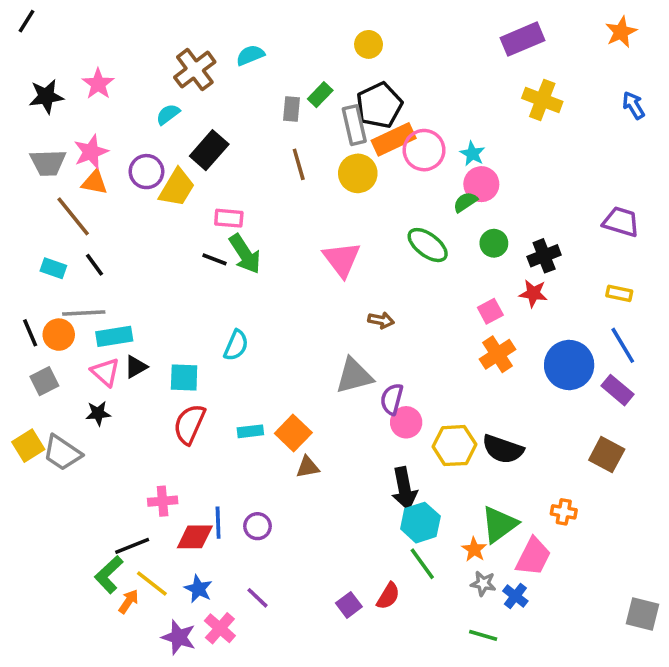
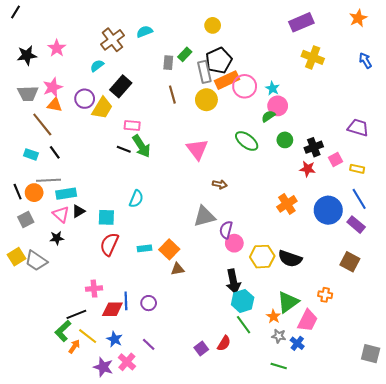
pink square: (490, 311) -> (335, 160), moved

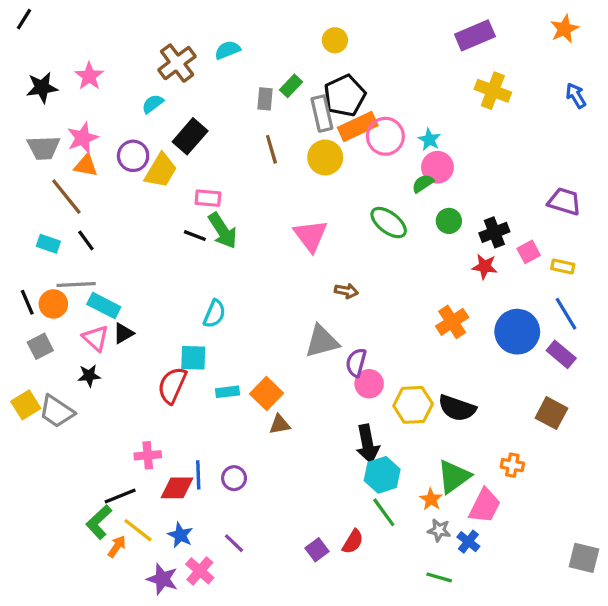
cyan rectangle: (66, 194) -> (104, 306), turned 36
cyan square: (106, 217) -> (193, 358), moved

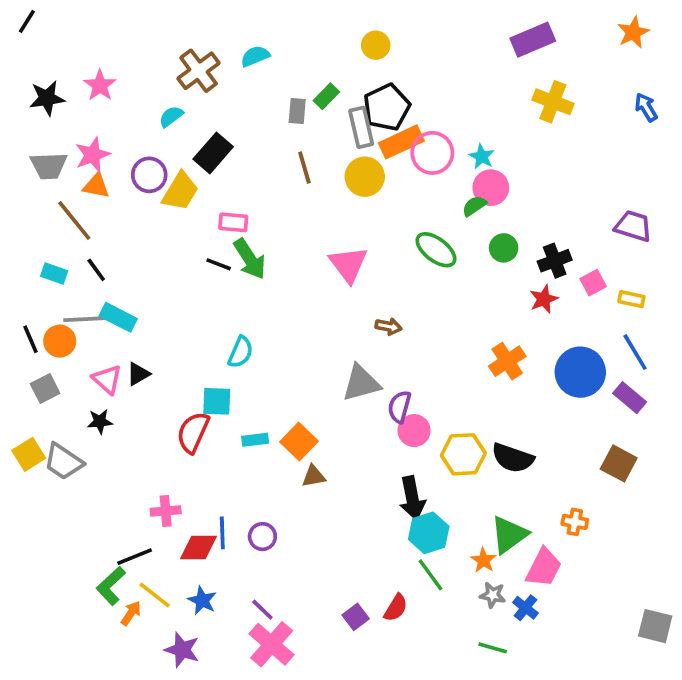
red star: (485, 267) -> (544, 299), turned -30
cyan rectangle: (104, 306) -> (118, 317), moved
pink cross: (200, 571) -> (272, 644), moved, size x1.4

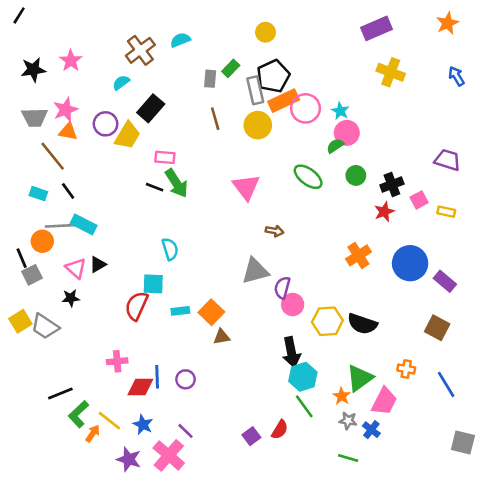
black line: (30, 339) -> (22, 258), moved
cyan semicircle: (241, 352) -> (170, 249), turned -40
blue line: (635, 352) -> (446, 384), moved
black line: (135, 557) -> (60, 394), moved
pink cross: (272, 644) -> (169, 455), moved

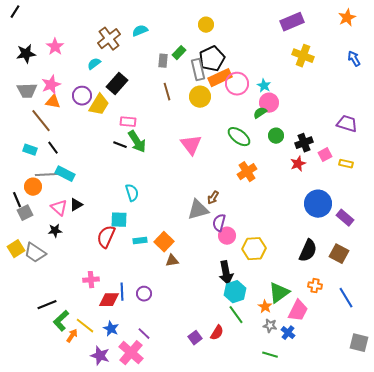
brown arrow: (275, 231) -> (213, 198), moved, turned 112
orange cross: (358, 255) -> (247, 172), moved
black semicircle: (362, 324) -> (308, 251), moved, turned -85

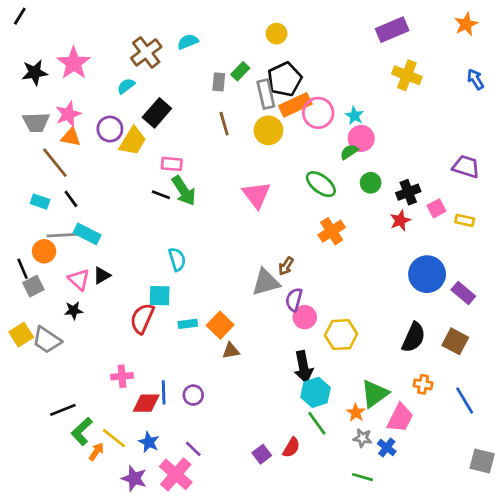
pink star: (55, 47) -> (74, 63), size x1.4

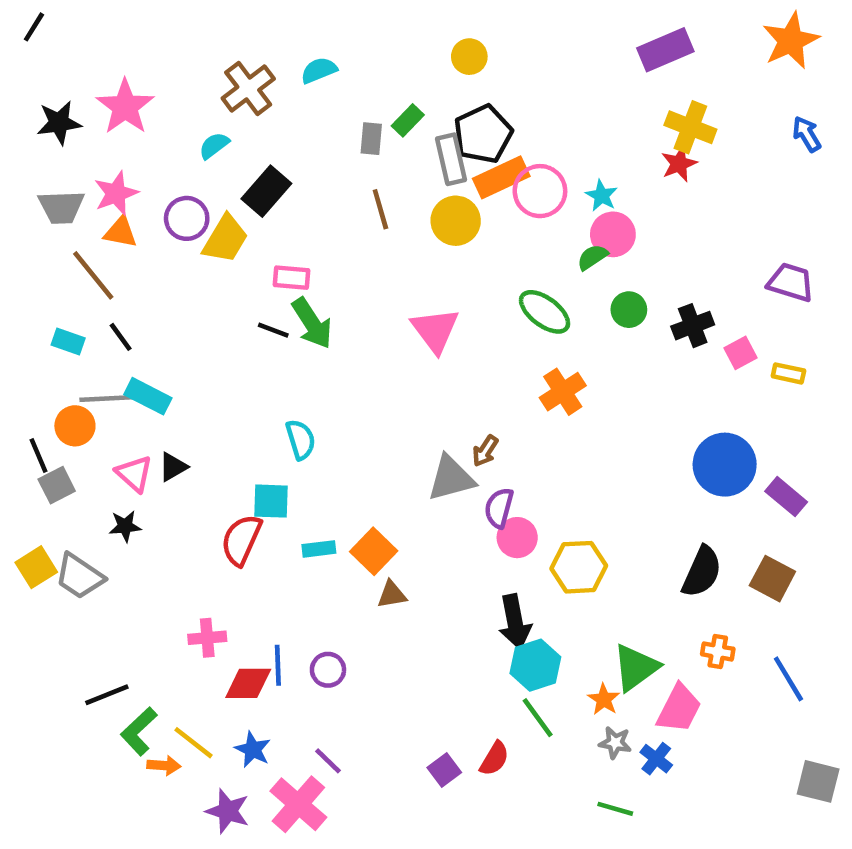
orange star: (466, 24) -> (791, 41), size x1.4
red star: (400, 220) -> (679, 164), moved
orange arrow: (96, 452) -> (164, 765), turned 60

